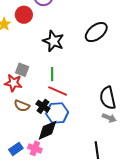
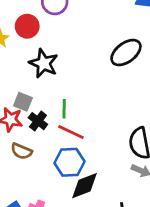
black star: (53, 41) -> (44, 63), moved
black cross: (43, 106) -> (38, 121), moved
black diamond: (47, 130) -> (85, 186), moved

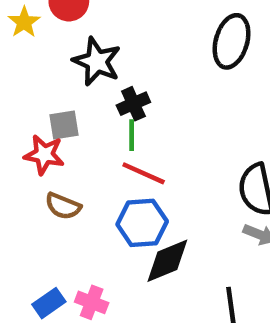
black ellipse: (126, 53) -> (232, 41), turned -36
gray square: (23, 102) -> (64, 125), turned -30
black cross: (38, 121) -> (133, 104), moved, turned 30

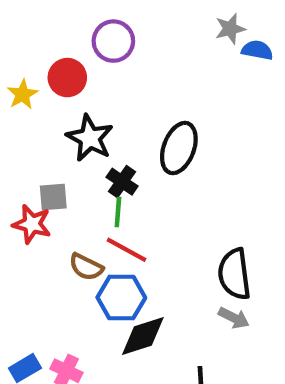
black ellipse: (232, 41) -> (179, 148), moved
black cross: (133, 104) -> (122, 182), turned -36
brown semicircle: (63, 206) -> (86, 267), moved

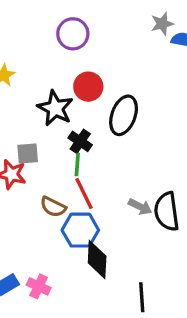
red circle: (67, 78) -> (88, 87), moved
red line: (127, 250) -> (84, 193), turned 36
gray arrow: (234, 318) -> (140, 207), moved
black diamond: (143, 336) -> (97, 259), turned -69

